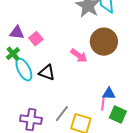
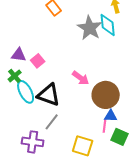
brown circle: (104, 42) -> (106, 95), moved
black triangle: (47, 73) -> (49, 95), size x1.4
gray line: (62, 114) -> (52, 122), moved

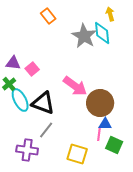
pink arrow: (81, 78) -> (75, 86), size x1.4

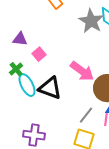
purple triangle: (13, 63) -> (20, 39), moved
gray line: (46, 130) -> (86, 115), moved

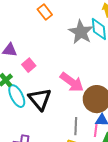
black triangle: (50, 88) -> (40, 99), turned 30
gray line: (86, 115) -> (76, 126), turned -36

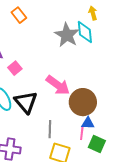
orange rectangle: (45, 12) -> (19, 15), moved
gray line: (76, 126) -> (50, 129), moved

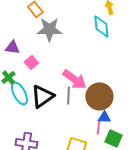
gray star: (67, 35) -> (49, 29), moved, turned -30
black triangle: (26, 102) -> (42, 96), turned 35
gray line: (50, 129) -> (68, 95), moved

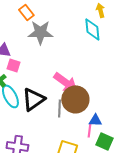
pink square: (31, 62) -> (13, 65), moved, turned -32
gray line: (68, 95) -> (59, 108), moved
brown circle: (99, 96) -> (75, 99), moved

